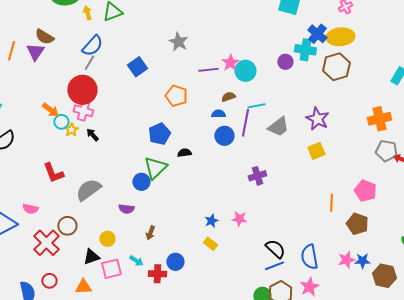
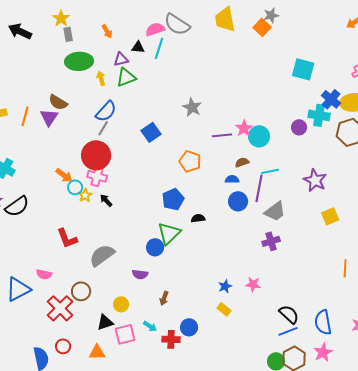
purple star: (317, 119) -> (315, 180), moved
gray trapezoid: (278, 127) -> (275, 211), moved

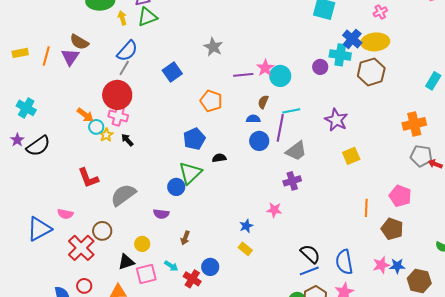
brown semicircle: (242, 162) -> (263, 102), turned -48
pink star: (253, 284) -> (274, 210), moved
red cross: (171, 339) -> (192, 279), turned 30

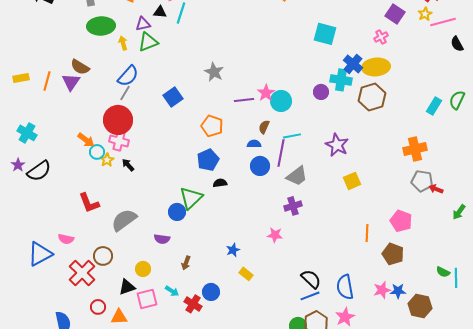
blue pentagon: (194, 139) -> (208, 160), moved
blue star: (246, 226) -> (233, 250), moved
red circle: (84, 286) -> (98, 307), moved

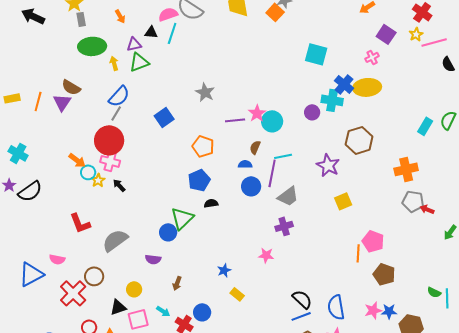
brown hexagon: (372, 97) -> (359, 140), moved
pink pentagon: (401, 221) -> (373, 241), moved

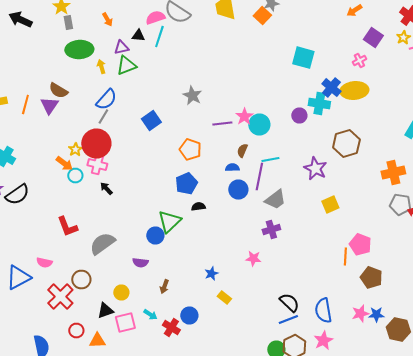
yellow star: (98, 180) -> (75, 150), moved

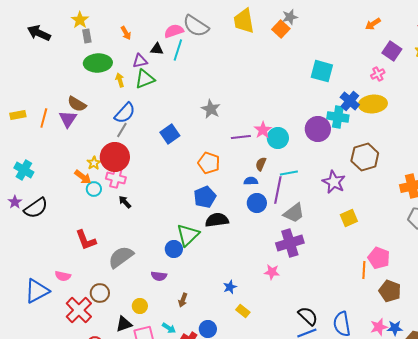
purple circle: (299, 116) -> (318, 129), size x1.6
black semicircle: (198, 206) -> (217, 220), size x1.6
purple cross: (271, 230) -> (290, 243), size x1.5

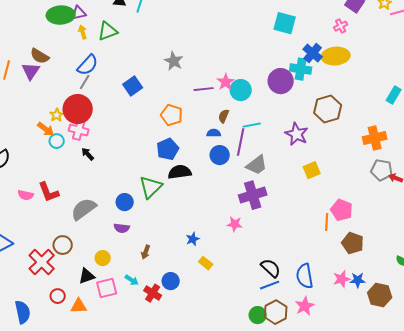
purple triangle: (140, 61) -> (79, 13), moved
blue circle: (174, 249) -> (125, 202), moved
pink semicircle: (63, 276) -> (26, 195), moved

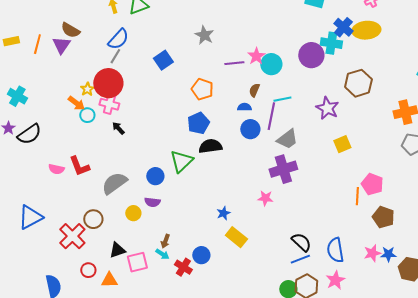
brown arrow: (146, 252) -> (165, 241), moved
yellow circle: (103, 258) -> (133, 213), moved
yellow rectangle: (206, 263) -> (236, 237), size x1.5

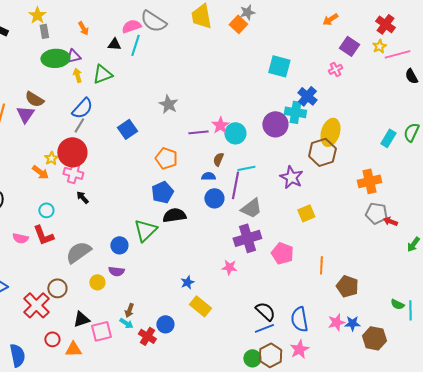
yellow ellipse: (366, 30) -> (330, 132), moved, turned -68
cyan circle: (87, 115) -> (46, 210), moved
pink pentagon: (372, 184) -> (282, 253), moved

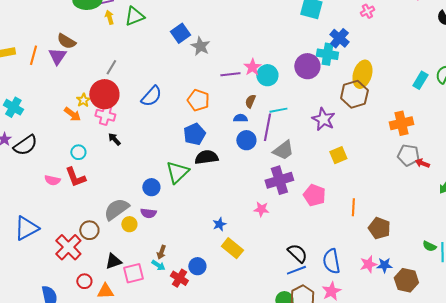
blue semicircle: (82, 108) -> (151, 96), moved
blue square: (127, 129) -> (180, 33), moved
gray semicircle: (78, 252) -> (116, 209), moved

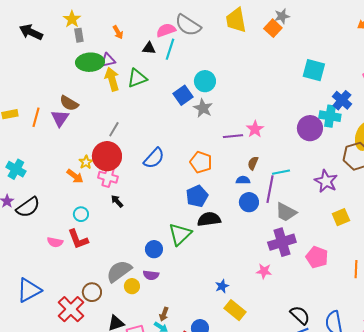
yellow arrow: (109, 17) -> (112, 79), size x1.6
cyan circle: (267, 75) -> (205, 81), moved
gray trapezoid: (283, 150) -> (286, 212), turned 65

